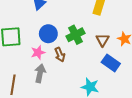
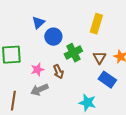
blue circle: (48, 34) -> (53, 37), moved
gray arrow: (40, 73) -> (39, 90), turned -126

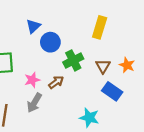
brown arrow: (58, 72) -> (56, 82), turned -104
gray arrow: (39, 90) -> (34, 103), turned -36

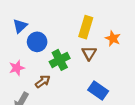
orange star: (127, 65) -> (113, 38), moved
brown triangle: (103, 66) -> (89, 53), moved
pink star: (32, 80) -> (17, 68), moved

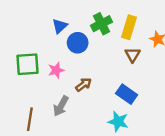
green cross: (60, 60) -> (101, 24), moved
blue rectangle: (98, 91) -> (127, 94), moved

